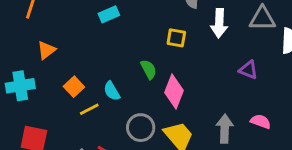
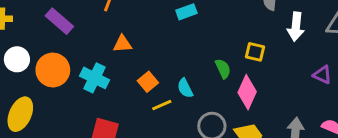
yellow square: (176, 38) -> (255, 52), moved
orange triangle: (46, 50) -> (122, 44), turned 30
cyan cross: (20, 86) -> (94, 78), turned 32

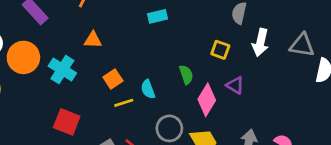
yellow square: (255, 52) -> (220, 50), moved
purple triangle: (322, 75) -> (235, 85), moved

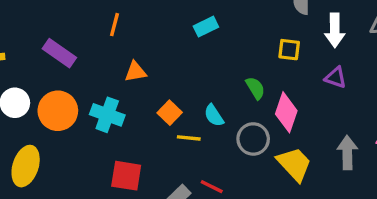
purple triangle: (235, 85) -> (336, 78), moved
yellow line: (124, 103) -> (189, 138), turned 36
gray circle: (169, 128) -> (253, 139), moved

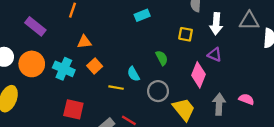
cyan rectangle: (206, 27) -> (142, 15), moved
pink diamond: (286, 112) -> (199, 75), moved
orange square: (170, 113) -> (95, 66), moved

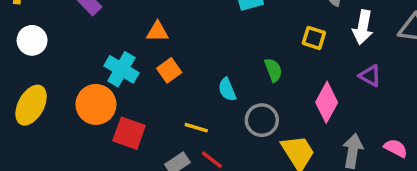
purple triangle: (215, 55) -> (370, 76), moved
orange circle: (32, 64) -> (96, 104), moved
yellow line: (116, 88) -> (196, 128), moved

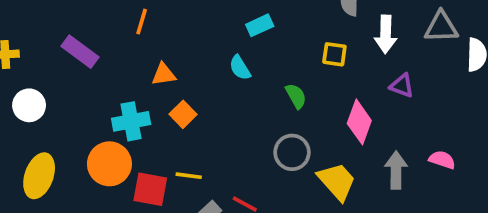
cyan cross: (121, 69) -> (131, 121), turned -32
cyan semicircle: (227, 90) -> (240, 68), moved
yellow line: (196, 128) -> (189, 176), moved

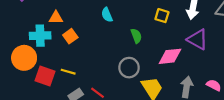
orange triangle: (164, 74) -> (56, 18), moved
purple triangle: (402, 86) -> (198, 39), size x1.5
pink diamond: (359, 122) -> (170, 56), turned 55

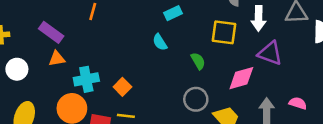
yellow square: (162, 16) -> (224, 32), size x1.5
orange triangle: (56, 18) -> (57, 59), moved
orange square: (70, 36) -> (122, 87), moved

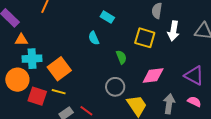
cyan rectangle: (173, 13) -> (107, 17), turned 48
purple triangle: (270, 53) -> (194, 76), moved
orange triangle: (57, 59) -> (21, 40), moved
orange square: (122, 87) -> (59, 69), size x1.6

